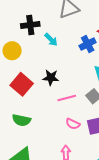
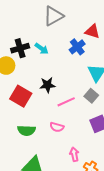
black cross: (30, 25) -> (20, 48), moved
pink semicircle: (73, 124) -> (57, 127), moved

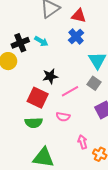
red triangle: (92, 31) -> (79, 16), moved
red square: (21, 96) -> (38, 98), moved

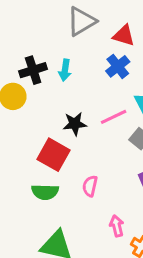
cyan arrow: (41, 41) -> (65, 70), turned 64
pink line: (70, 91) -> (114, 117), moved
pink semicircle: (63, 117) -> (90, 186), turned 88

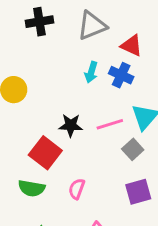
blue cross: (118, 66) -> (121, 75), turned -35
black cross: (33, 70) -> (39, 22), moved
cyan arrow: (65, 70) -> (91, 72), moved

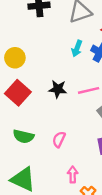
red square: (45, 153) -> (18, 93), moved

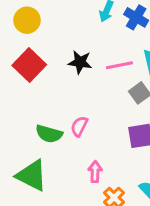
green semicircle: (23, 136) -> (49, 134), moved

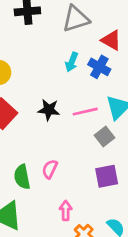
green semicircle: (49, 134) -> (22, 177), turned 65

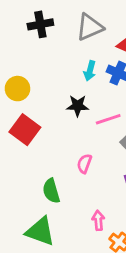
black star: (49, 110) -> (78, 106), moved
pink semicircle: (50, 169) -> (84, 164), moved

